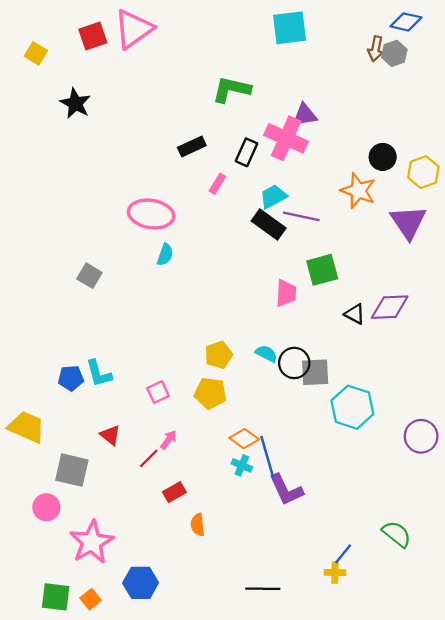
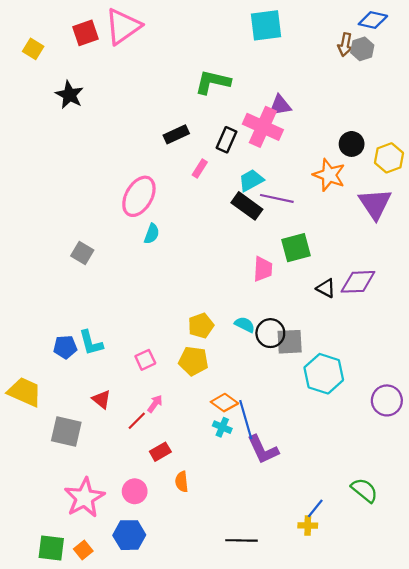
pink ellipse: (151, 214) -> (139, 196), turned -69
pink circle: (46, 507) -> (135, 491), moved

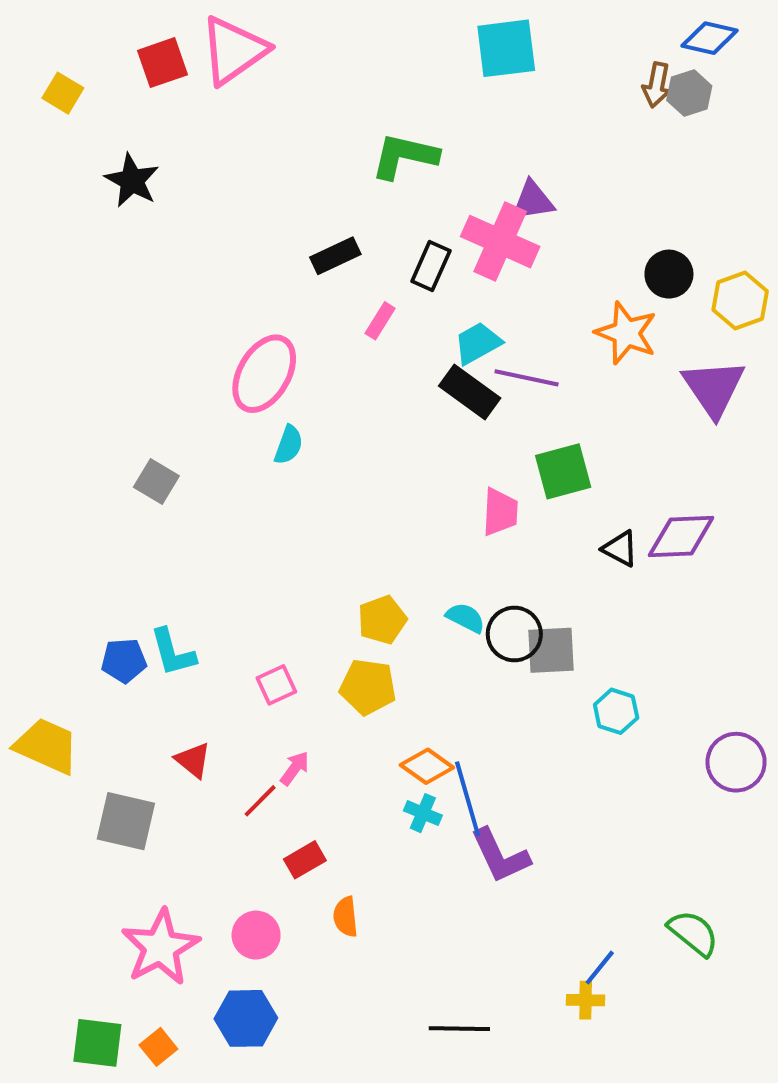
cyan hexagon: (324, 374) -> (616, 711), size x0.6

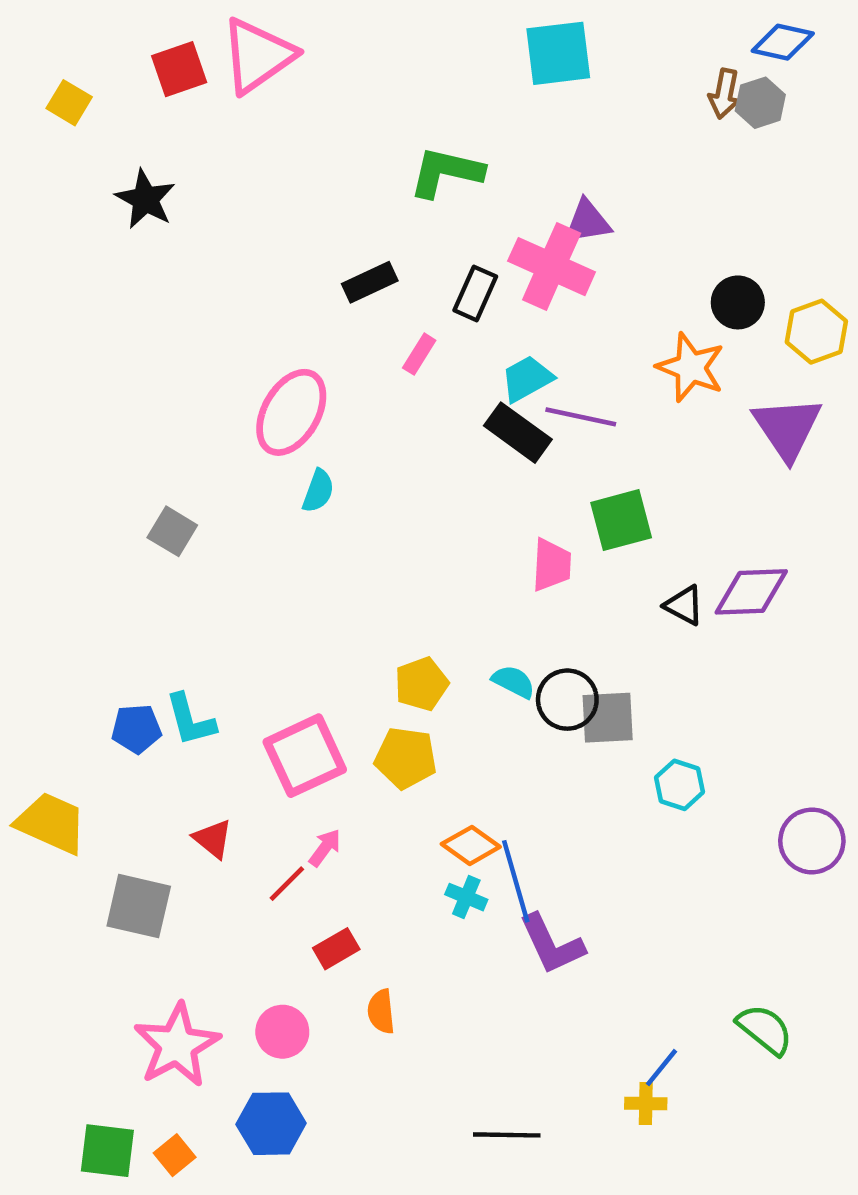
pink square: (276, 685) -> (305, 756), size x1.8

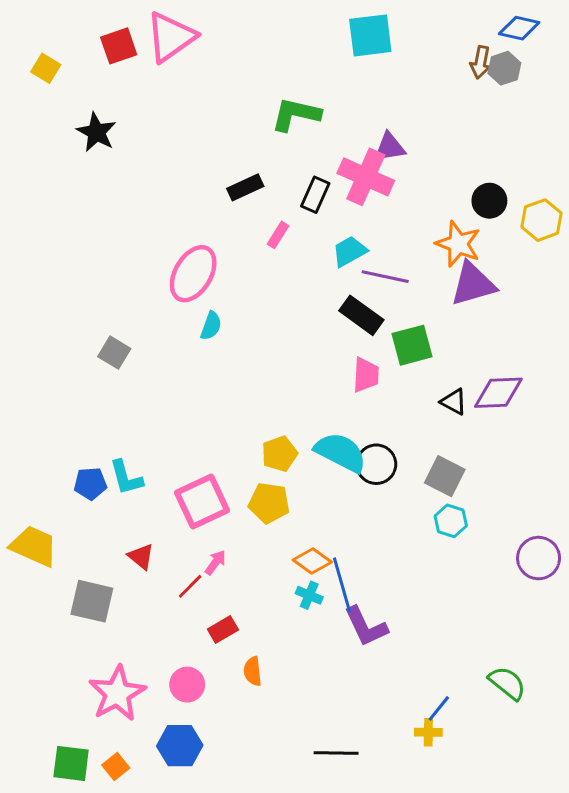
purple triangle: (787, 428) -> (473, 284), moved, turned 48
black rectangle: (518, 433) -> (361, 315), moved
cyan semicircle: (513, 682) -> (341, 452), size x1.8
gray square: (608, 718) -> (445, 476), moved, turned 30

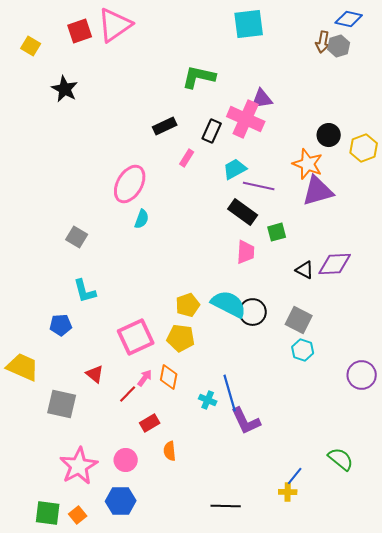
green square: (412, 345) -> (277, 232), size x0.7
cyan L-shape: (126, 478) -> (85, 291), moved
orange diamond: (312, 561) -> (169, 377), moved, turned 65

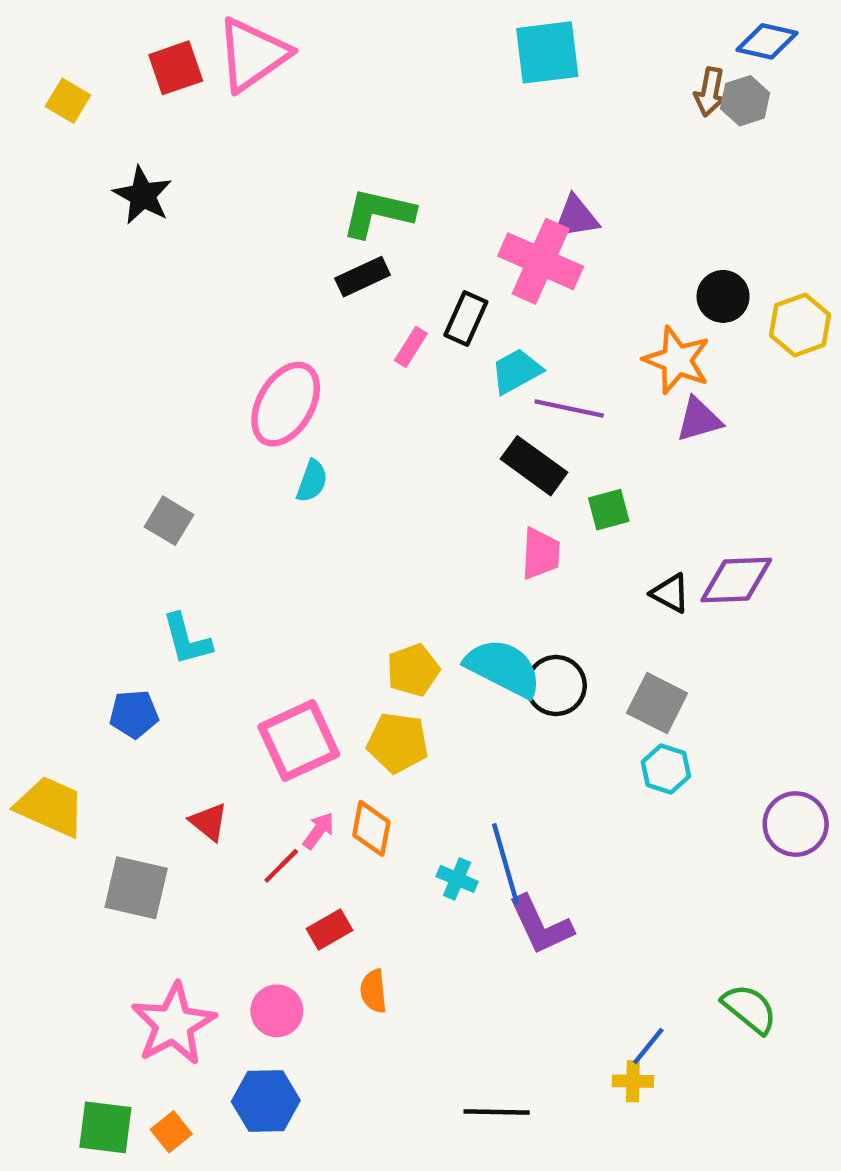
green L-shape: (199, 77) -> (378, 213), moved
black rectangle: (212, 131) -> (466, 318), moved
purple triangle: (318, 191) -> (699, 420), size x0.7

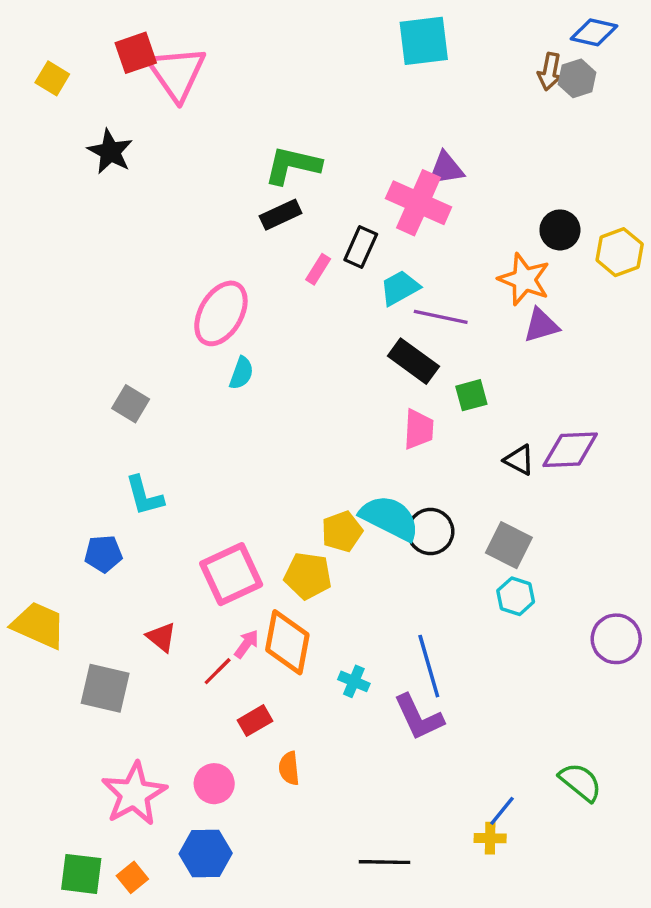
pink triangle: (253, 55) -> (177, 73), moved, turned -30
yellow pentagon: (413, 670) -> (342, 532), moved
orange diamond: (371, 828) -> (287, 642), size x1.5
blue line: (505, 864) -> (429, 666), moved

